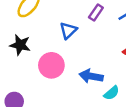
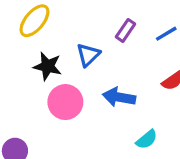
black star: (20, 45) -> (47, 66), moved
blue arrow: (91, 76) -> (119, 97), moved

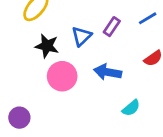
purple rectangle: (126, 30) -> (112, 27), moved

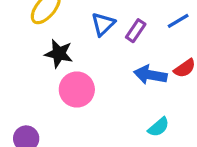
blue triangle: (81, 36) -> (103, 24), moved
blue arrow: (108, 72) -> (150, 75), moved

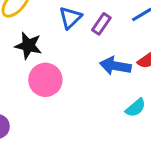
cyan semicircle: (159, 127) -> (136, 108), moved

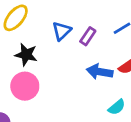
pink circle: (45, 80) -> (25, 86), moved

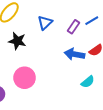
purple rectangle: (88, 36) -> (73, 27), moved
pink circle: (25, 86) -> (25, 78), moved

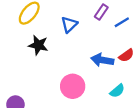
purple rectangle: (73, 27) -> (101, 12), moved
pink circle: (25, 78) -> (73, 86), moved

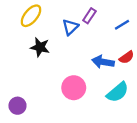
purple rectangle: (101, 12) -> (89, 16), moved
cyan semicircle: (117, 91) -> (118, 92), size x1.5

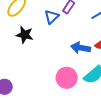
pink circle: (74, 88) -> (67, 78), moved

